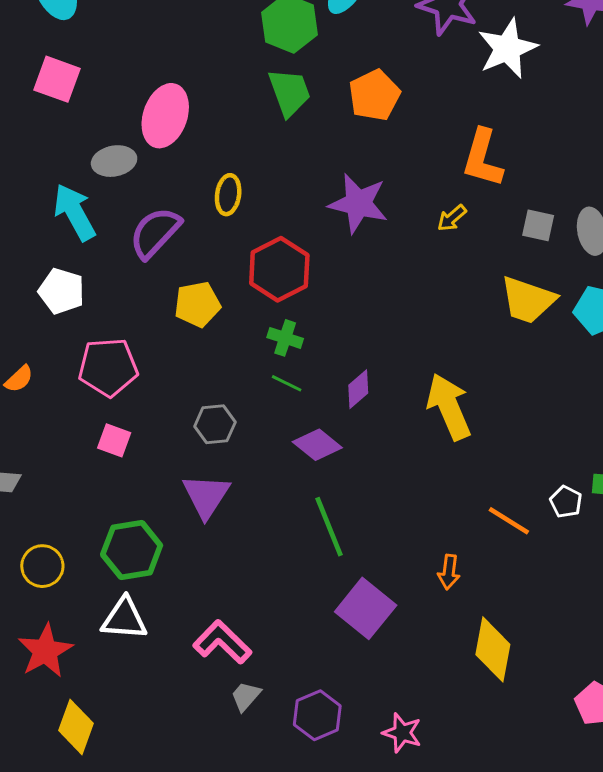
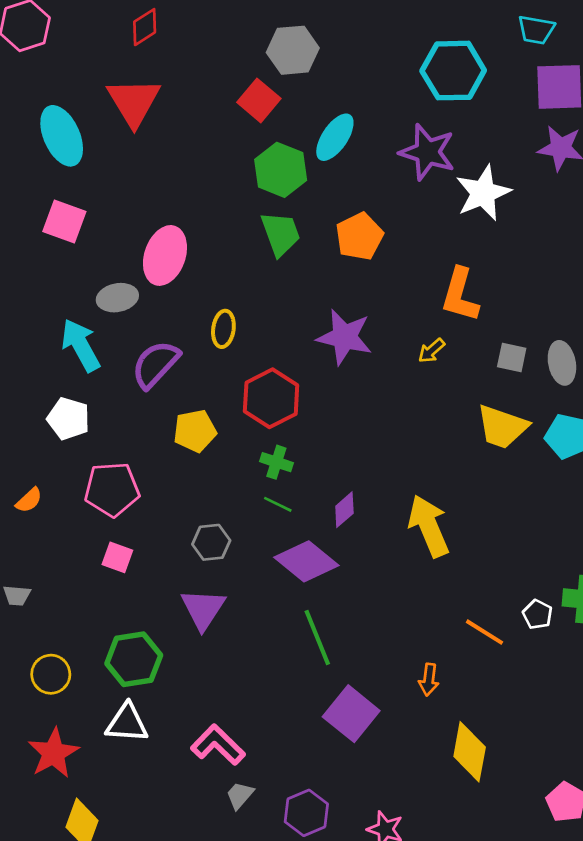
purple diamond: (317, 445) -> (306, 561), size x1.4

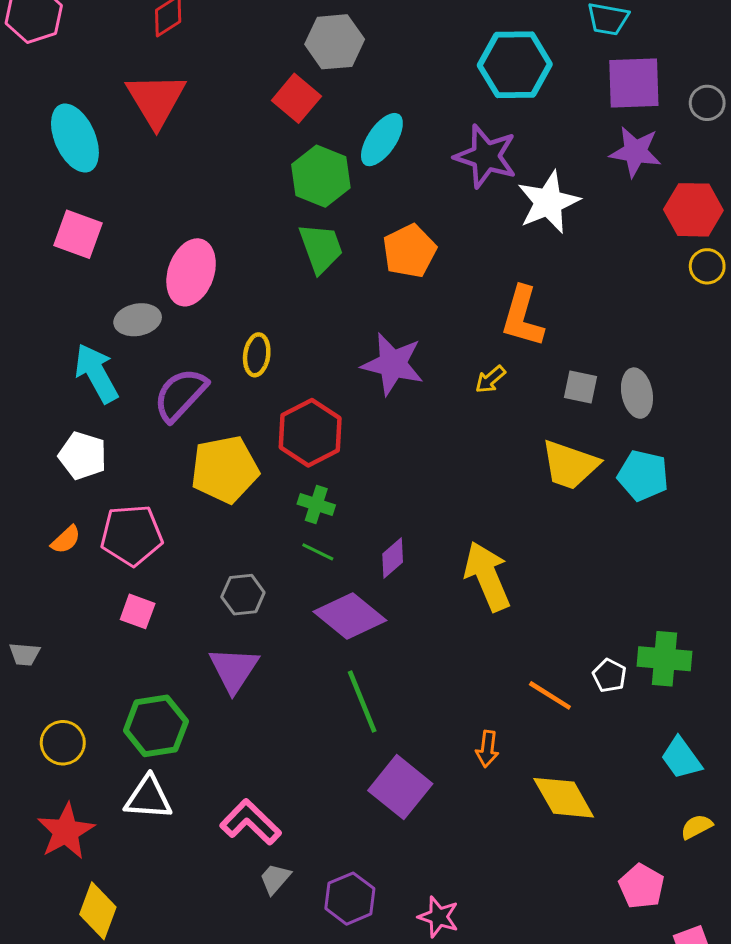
yellow pentagon: (195, 431) -> (225, 469), size x1.4
orange semicircle: (29, 500) -> (66, 540), moved
yellow diamond: (470, 752) -> (564, 798), moved, turned -40

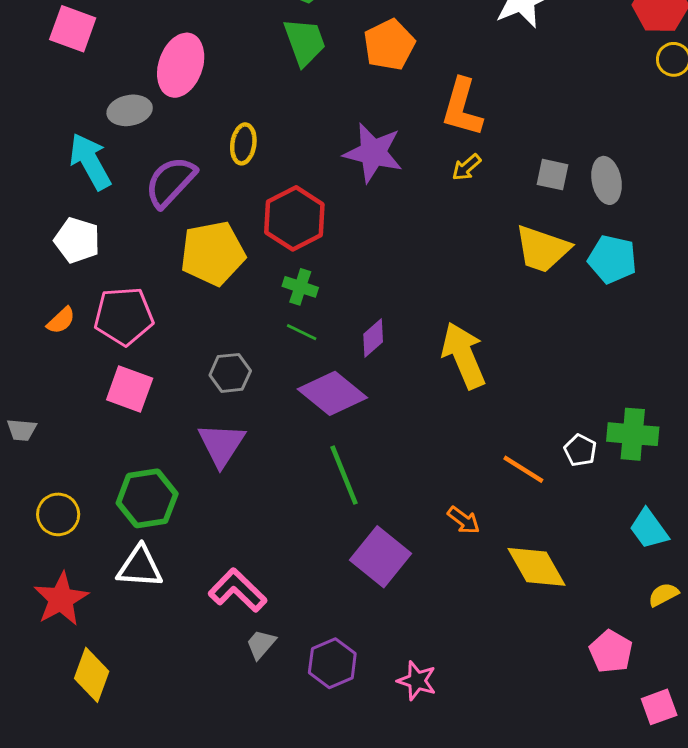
orange L-shape: (522, 317) -> (462, 107), moved
pink square: (138, 611) -> (130, 389), size x1.4
orange arrow: (487, 749) -> (464, 520), turned -60

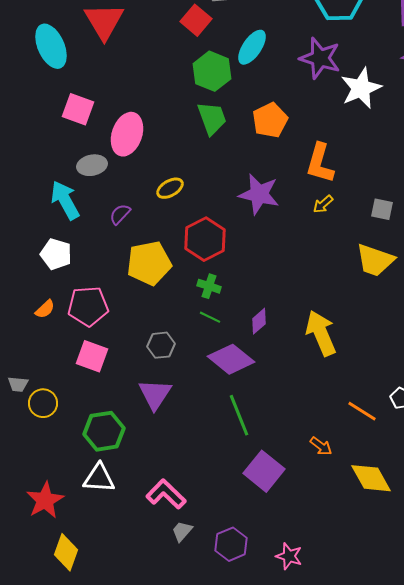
pink square: (73, 29) -> (78, 109), moved
yellow ellipse: (243, 144) -> (170, 188), turned 52
purple semicircle: (170, 182) -> (120, 214), size x0.6
yellow circle: (58, 514) -> (43, 403), moved

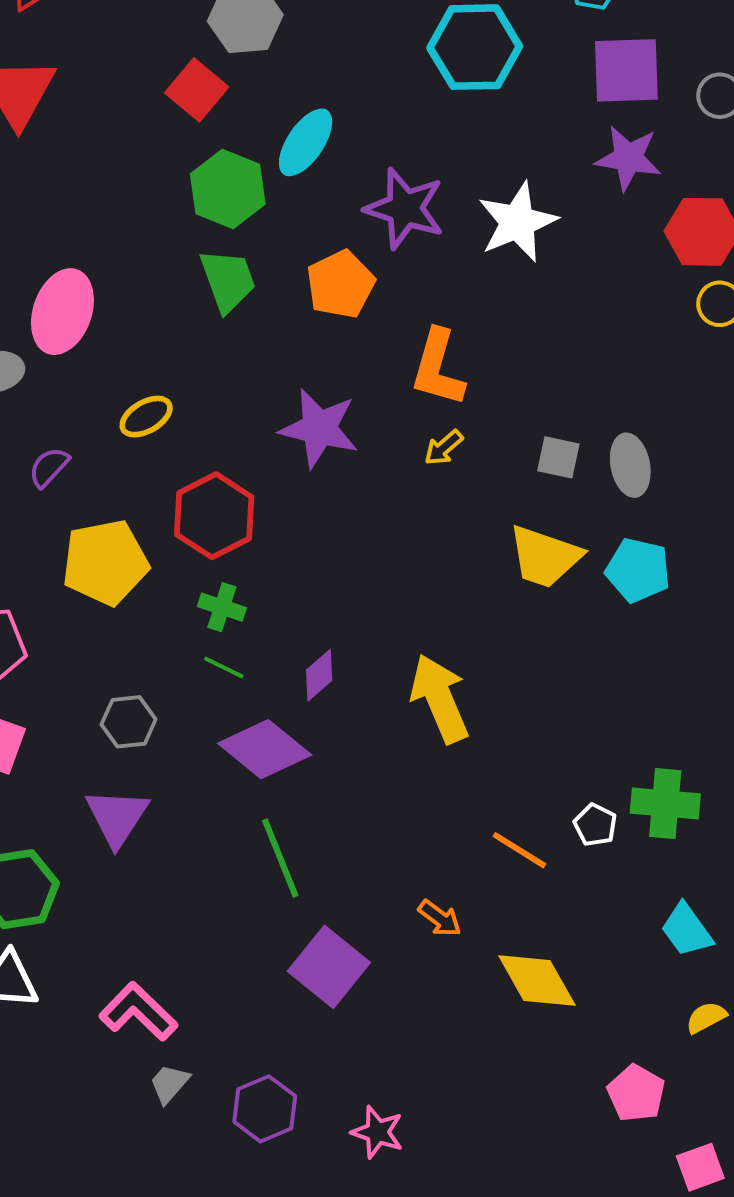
purple star: (320, 58) -> (405, 208), moved

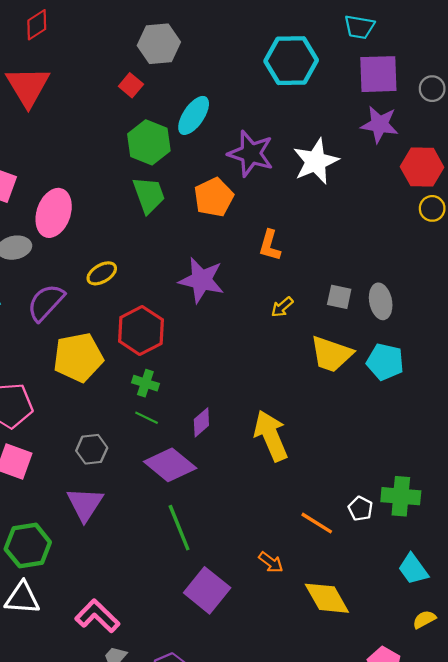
red square: (197, 90) -> (131, 85), size x0.7
orange L-shape: (438, 368) -> (270, 245), size x0.7
yellow arrow: (444, 448) -> (282, 307), moved
purple semicircle: (49, 467) -> (46, 302), size x1.6

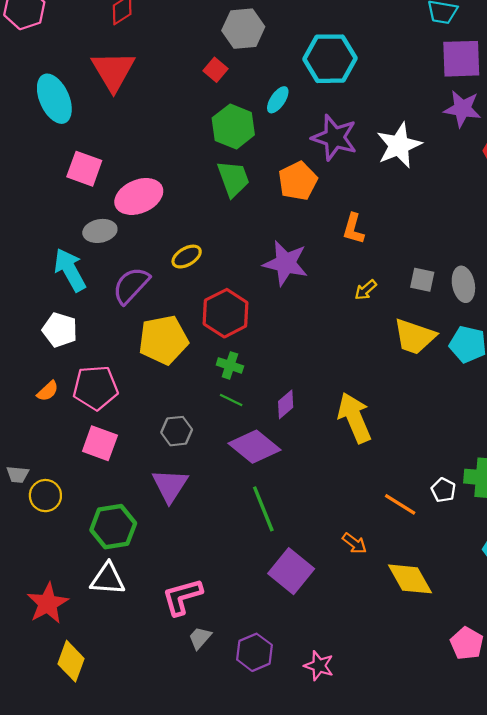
cyan hexagon: (291, 61) -> (330, 59), moved
cyan ellipse: (194, 115) -> (278, 100), size x0.7
pink ellipse: (54, 213) -> (139, 196), turned 48
pink L-shape: (97, 616) -> (182, 597), turned -60

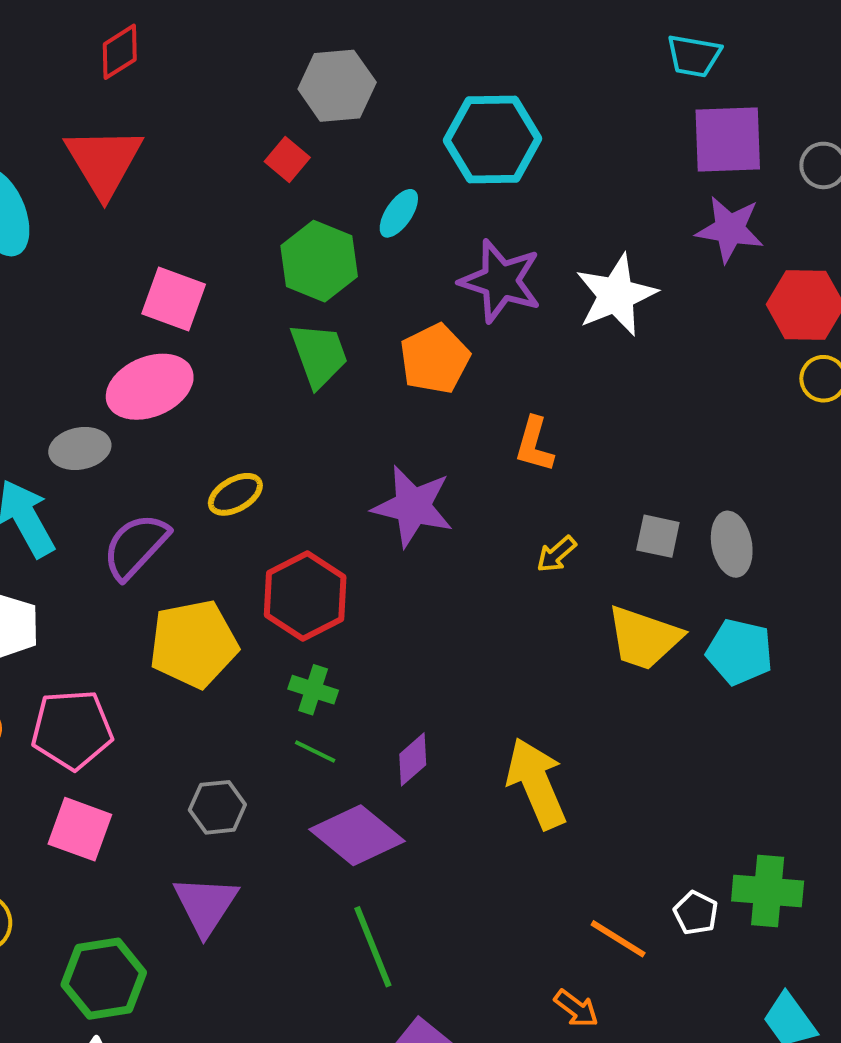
pink square: (84, 169) -> (174, 299), moved
orange arrow: (354, 543) -> (576, 1009), moved

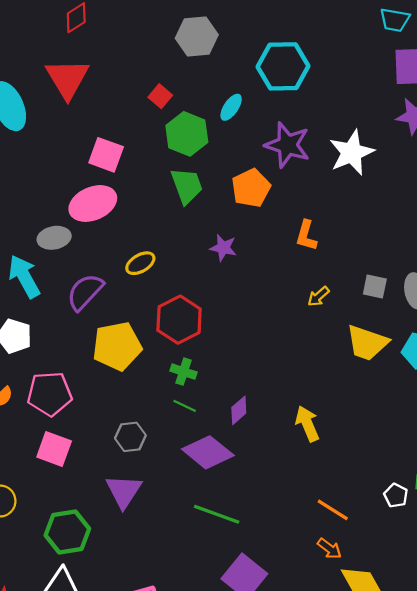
red square: (287, 159) -> (160, 96), moved
purple star: (413, 506) -> (223, 248), moved, size x0.6
yellow arrow: (536, 783) -> (307, 424), size x0.7
orange line: (618, 939) -> (333, 510), moved
green line: (373, 947) -> (217, 514), turned -48

